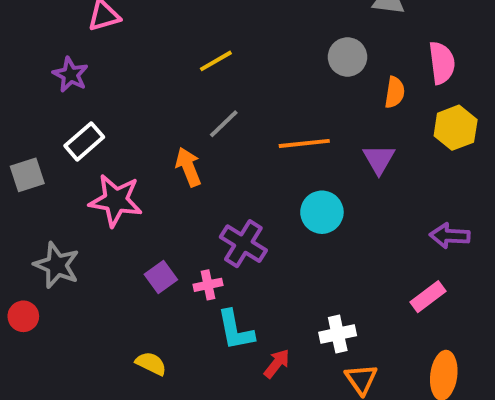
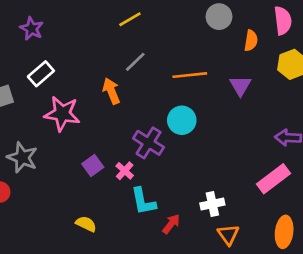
cyan circle: (322, 212) -> (182, 120), moved
pink cross: (208, 285) -> (125, 171), turned -36
pink rectangle: (428, 297) -> (273, 179), size x1.4

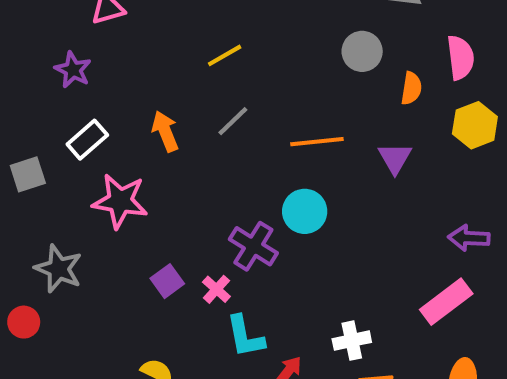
orange arrow: (111, 91) -> (165, 131), moved

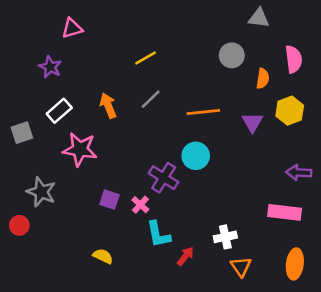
yellow hexagon: (475, 125) -> (290, 111), moved
purple square: (167, 281) -> (109, 200), turned -36
pink rectangle: (446, 302) -> (285, 212), turned 44

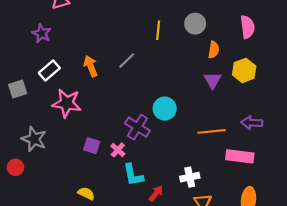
yellow line: (145, 58) -> (158, 30), moved, turned -54
orange semicircle: (263, 79) -> (214, 50), moved
orange line: (203, 112) -> (211, 131), moved

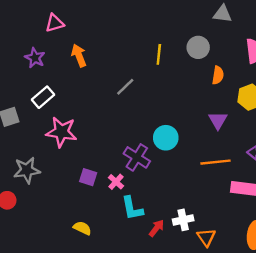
orange arrow: (91, 66) -> (79, 56), moved
purple triangle: (213, 80) -> (218, 120), moved
gray star: (34, 139) -> (27, 170), turned -30
white cross: (190, 177) -> (183, 220), moved

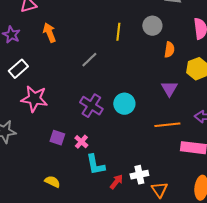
purple cross: (137, 157) -> (91, 106), moved

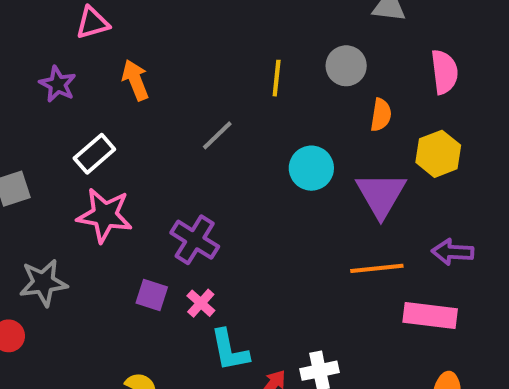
white rectangle: (18, 69) -> (94, 154), moved
purple triangle: (169, 89) -> (381, 195), size x1.5
cyan circle: (124, 104) -> (311, 168), moved
purple cross: (91, 106) -> (195, 240), moved

